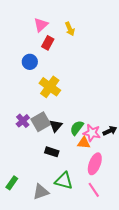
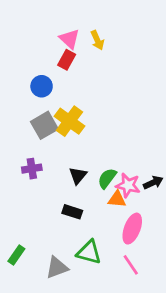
pink triangle: (41, 25) -> (69, 39), moved, turned -35
purple cross: (23, 121) -> (32, 169), turned 32
gray square: (41, 122) -> (44, 125), moved

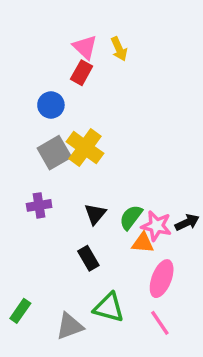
black rectangle: (72, 212) -> (88, 258), turned 42

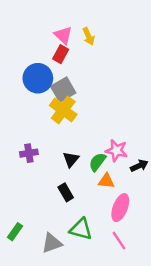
blue circle: (51, 105) -> (38, 78), size x1.5
gray square: (54, 153) -> (63, 90), moved
pink star: (156, 226) -> (116, 151), moved

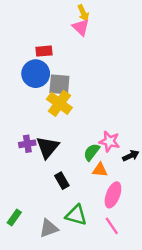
pink triangle: (63, 35) -> (81, 27), moved
yellow arrow: (89, 36) -> (83, 13), moved
red rectangle: (61, 54) -> (44, 51), moved, turned 56
gray square: (63, 90) -> (59, 84), turned 35
black triangle: (71, 159) -> (48, 147), moved, size x1.5

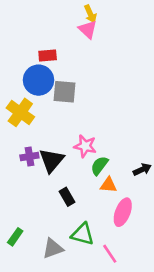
yellow cross: (59, 103) -> (20, 112), moved
pink star: (109, 141) -> (85, 146), moved
pink line: (112, 226) -> (110, 254), moved

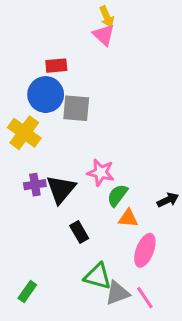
green rectangle: (15, 237) -> (27, 292), moved
gray triangle: (53, 248) -> (117, 293), moved
pink line: (110, 254) -> (145, 298), moved

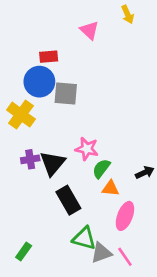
yellow arrow: (107, 17) -> (128, 14), moved
black rectangle: (79, 232) -> (68, 200), size x1.5

